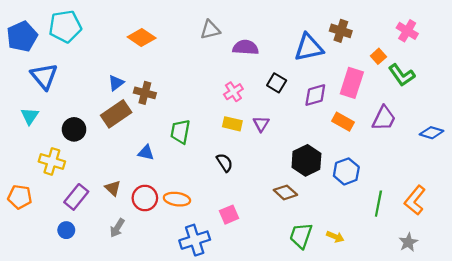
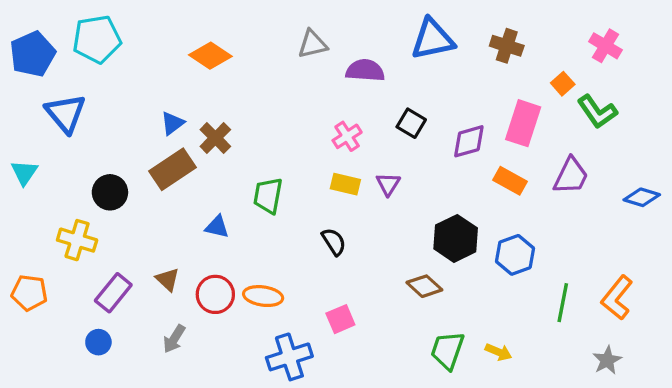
blue triangle: (309, 47) -> (433, 39), moved
brown cross: (145, 93) -> (215, 138), turned 30
cyan triangle: (30, 116) -> (24, 173), moved

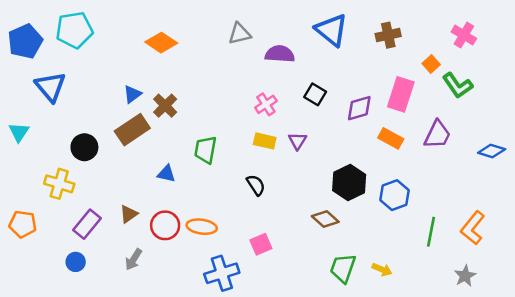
blue triangle: (433, 39) -> (331, 30), turned 51
brown cross: (507, 46) -> (388, 35), turned -30
brown triangle: (168, 280) -> (129, 214), turned 42

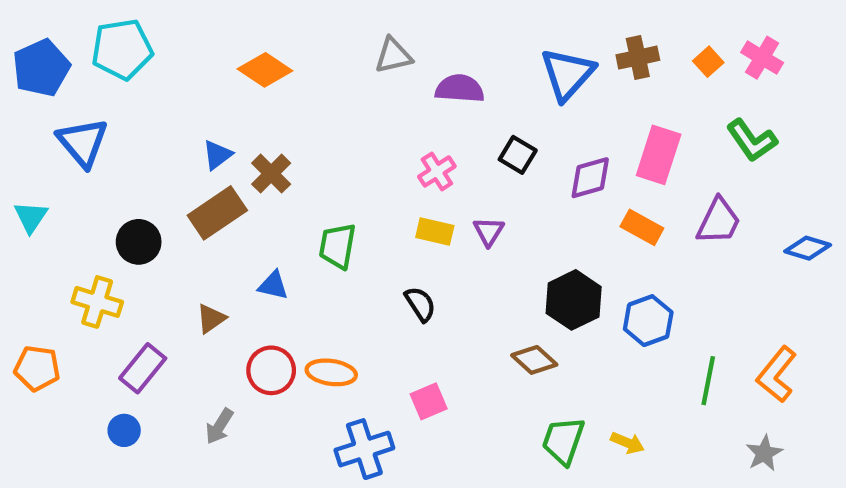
blue triangle: (331, 30) -> (567, 74), moved, turned 33
orange square: (431, 64) -> (708, 62), moved
brown triangle: (129, 214) -> (211, 319), moved

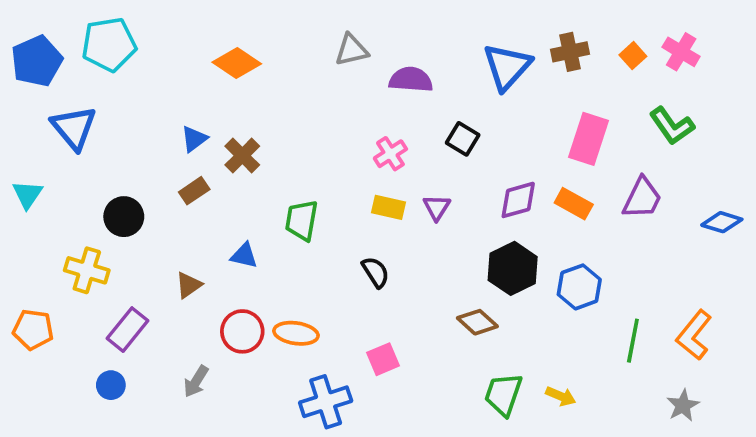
purple diamond: (590, 178) -> (518, 200), moved
brown rectangle: (217, 213) -> (194, 191), size x0.6

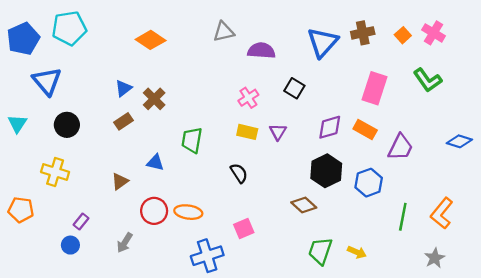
purple trapezoid: (642, 198) -> (400, 147), moved
black circle: (124, 217) -> (67, 125), moved
purple rectangle: (128, 330) -> (81, 221), moved, size x0.6

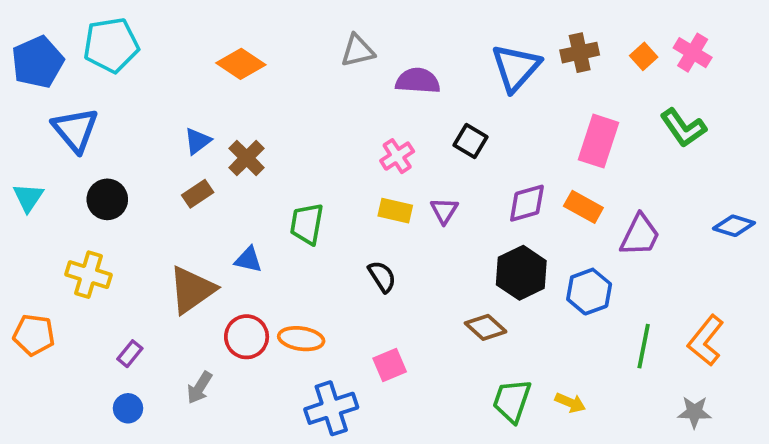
brown triangle: (120, 181) -> (192, 290), size x1.8
blue circle: (70, 245) -> (128, 408), moved
gray star: (435, 258) -> (694, 412), turned 30

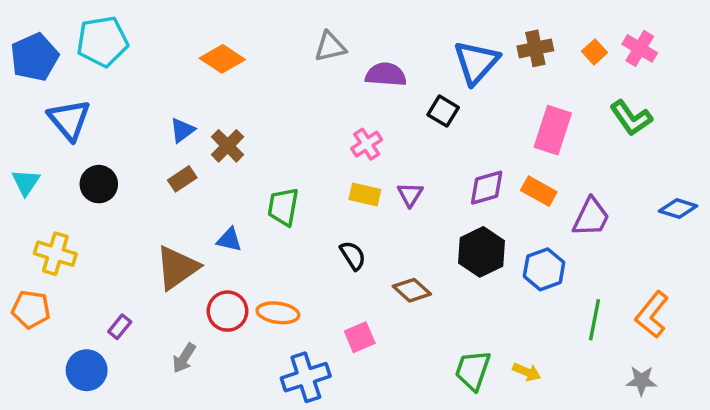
black square: (471, 141) -> (443, 111), moved
yellow cross: (88, 275) -> (55, 254), moved
brown diamond: (486, 327) -> (412, 290), moved
blue circle: (128, 408) -> (87, 370), moved, size x1.5

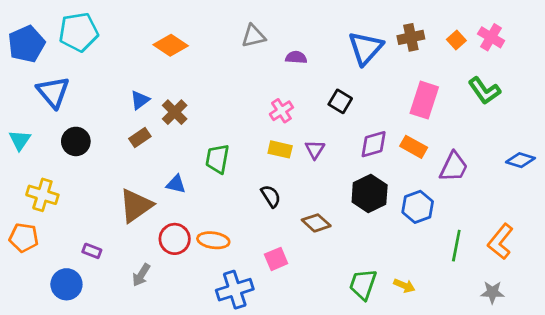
purple semicircle: (386, 75) -> (296, 57), size x0.7
black square: (443, 111) -> (340, 101), moved
purple rectangle: (120, 327) -> (92, 251), turned 72

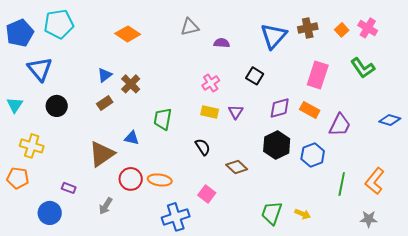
pink square: (276, 259) -> (207, 194), turned -30

